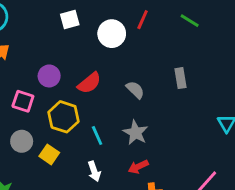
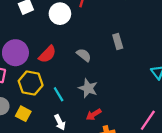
purple circle: (49, 76) -> (15, 53), size x1.5

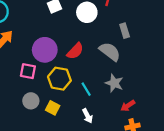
gray rectangle: (118, 41) -> (125, 31), moved
gray semicircle: (84, 55) -> (110, 52), size x1.5
red arrow: (94, 114) -> (128, 106), moved

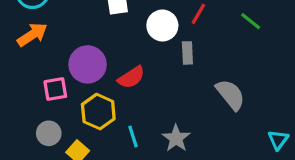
gray rectangle: (125, 31) -> (187, 53), moved
gray semicircle: (110, 52) -> (231, 95), moved
pink square: (28, 71) -> (55, 89), turned -35

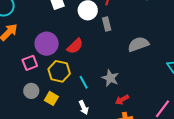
gray semicircle: (231, 95) -> (138, 44), turned -60

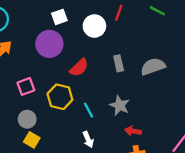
gray rectangle: (107, 24) -> (119, 63), moved
purple circle: (47, 44) -> (49, 44), moved
yellow square: (51, 98) -> (32, 140), moved
red arrow: (122, 100) -> (133, 131), turned 40

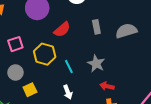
yellow square: (32, 140) -> (30, 90), moved, turned 32

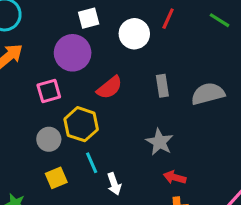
pink square: (15, 44) -> (49, 91), moved
cyan line: (69, 67) -> (92, 163), moved
gray circle: (15, 72) -> (49, 139), moved

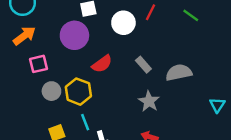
gray rectangle: (162, 86) -> (143, 65), turned -35
pink square: (49, 91) -> (39, 64), moved
gray circle: (49, 139) -> (51, 91), moved
gray star: (159, 142) -> (149, 101), moved

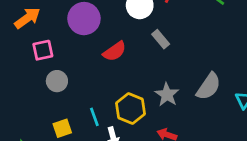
gray rectangle: (143, 65) -> (161, 39), moved
gray semicircle: (179, 73) -> (209, 86), moved, turned 135
yellow hexagon: (78, 92) -> (131, 108), moved

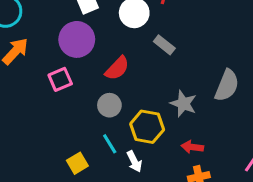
pink square: (43, 50) -> (60, 79), moved
gray circle: (57, 81) -> (109, 105), moved

